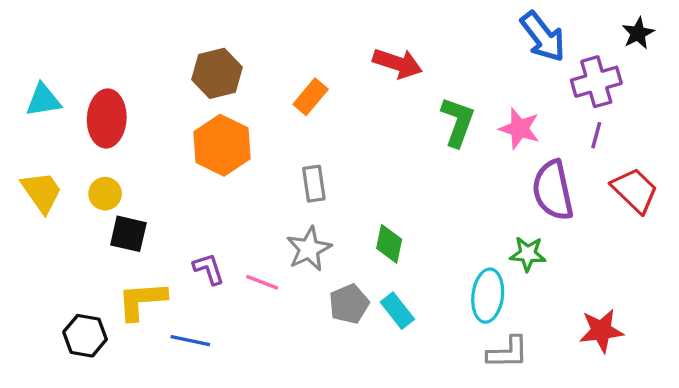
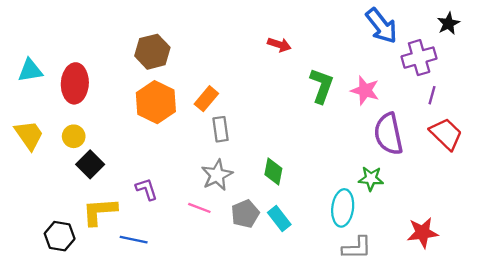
red arrow: (397, 63) -> (279, 45), size x0.7
orange rectangle: (311, 97) -> (206, 99), moved
purple line: (596, 135) -> (432, 95), moved
black square: (128, 234) -> (90, 164), turned 32
pink line: (262, 282) -> (199, 208), moved

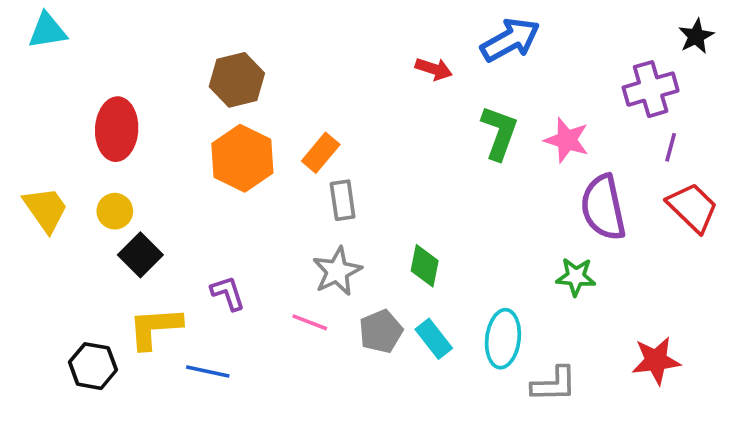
blue arrow: (381, 26) -> (510, 40), moved, turned -81
cyan triangle: (30, 70) -> (47, 31), moved
cyan ellipse: (343, 208) -> (503, 339), moved

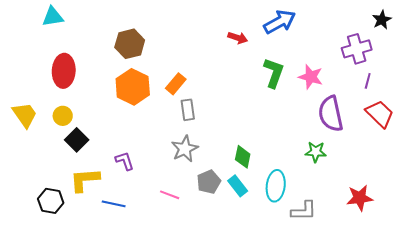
cyan triangle: (47, 31) -> (53, 17), moved
green diamond: (425, 266) -> (243, 157), moved
pink line: (310, 322) -> (170, 195), moved

